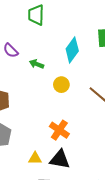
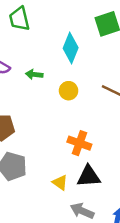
yellow triangle: (35, 158) -> (60, 183), turned 48

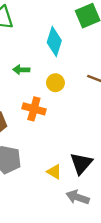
orange cross: (79, 143) -> (34, 109), moved
black triangle: (89, 176) -> (81, 163), turned -40

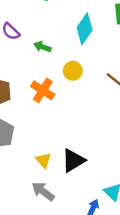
gray arrow: (78, 197) -> (43, 191), moved

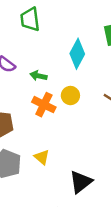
orange cross: (43, 90) -> (44, 105), moved
yellow triangle: (43, 160) -> (42, 157), moved

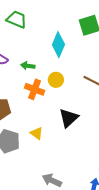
green trapezoid: (30, 19) -> (17, 19), turned 125
black triangle: (81, 182) -> (69, 118), moved

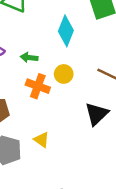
black triangle: (69, 118) -> (97, 114), moved

